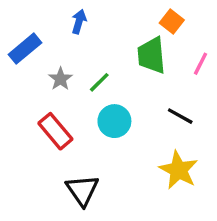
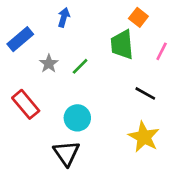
cyan circle: (114, 121) -> (77, 118), moved
red rectangle: (55, 131) -> (26, 104), moved

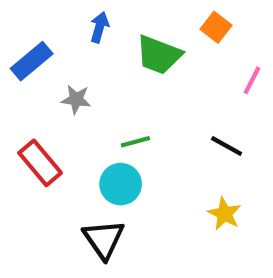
green trapezoid: (122, 45) -> (159, 55), moved, turned -64
gray star: (49, 64) -> (76, 99), turned -30
green line: (80, 66) -> (135, 142), moved, turned 30
yellow star: (144, 137) -> (224, 214), size x0.7

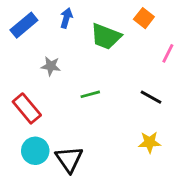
blue rectangle: (32, 61) -> (24, 25), moved
cyan circle: (121, 184) -> (35, 151), moved
yellow star: (224, 214) -> (150, 142), turned -30

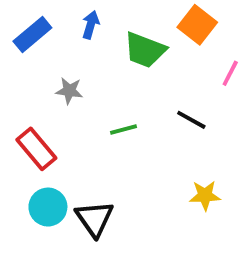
orange square: (144, 18) -> (197, 25), size x1.4
black line: (151, 97) -> (191, 120), moved

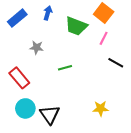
pink line: (230, 73) -> (104, 38), moved
black line: (191, 120) -> (116, 63), moved
yellow star: (205, 195) -> (101, 108), moved

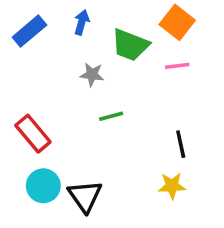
pink line: (104, 38) -> (177, 66), turned 56
gray star: (37, 47) -> (92, 75), moved
black line: (116, 63) -> (181, 144), moved, turned 49

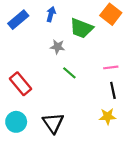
pink line: (177, 66) -> (111, 67), moved
green line: (111, 116) -> (69, 73), turned 56
cyan circle: (43, 186) -> (16, 122), moved

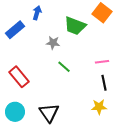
blue arrow: (51, 14) -> (37, 13), moved
blue rectangle: (18, 20) -> (15, 30), moved

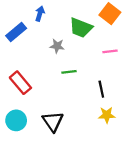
pink line: (102, 62) -> (110, 51), moved
green line: (64, 67) -> (69, 72), turned -48
black line: (104, 83) -> (101, 89), moved

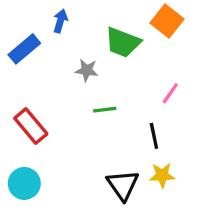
pink line: (110, 51) -> (170, 93), moved, turned -48
black triangle: (53, 121) -> (123, 185), moved

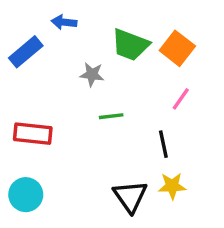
blue arrow: (60, 21) -> (64, 22), turned -100
orange square: (167, 21) -> (177, 48), moved
red rectangle: (31, 126) -> (33, 134), turned -44

